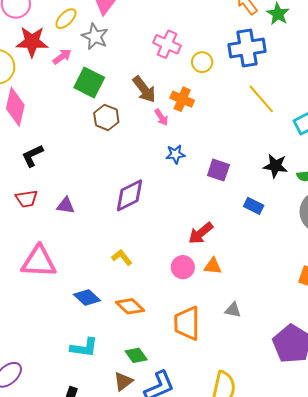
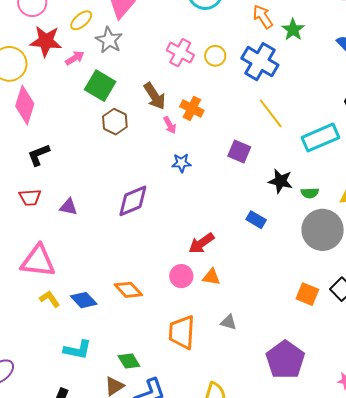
blue cross: (247, 48) -> (260, 62), turned 36
yellow circle: (202, 62) -> (215, 56), moved
purple square: (218, 170) -> (239, 151), moved
yellow L-shape: (122, 257) -> (50, 299), moved
orange diamond: (130, 306) -> (128, 290), moved

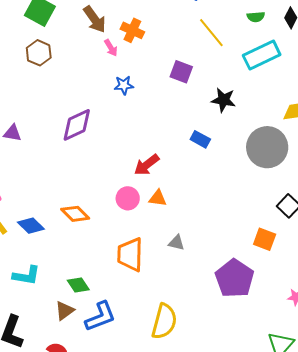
brown hexagon: (115, 122) -> (39, 53), moved
green semicircle: (310, 193) -> (256, 17), moved
orange square: (307, 294) -> (265, 239), moved

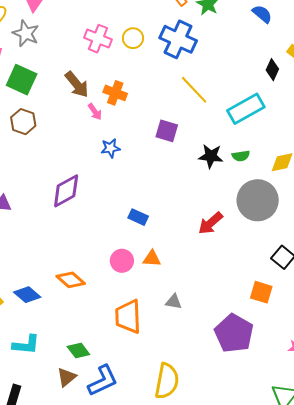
green semicircle: (256, 17) -> (241, 156), moved
blue rectangle: (200, 139) -> (138, 217), moved
red arrow: (147, 165) -> (210, 223), moved

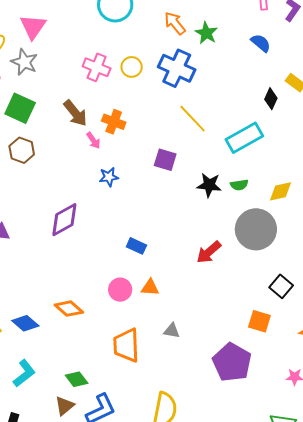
cyan L-shape: (26, 345) -> (24, 373), turned -44

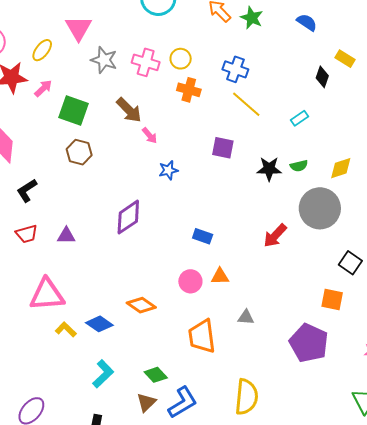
gray star: (24, 62) -> (104, 60), moved
blue cross: (177, 68) -> (235, 69), moved, size x0.7
orange cross: (114, 122) -> (189, 90), moved
cyan rectangle: (244, 138) -> (300, 118), size x0.5

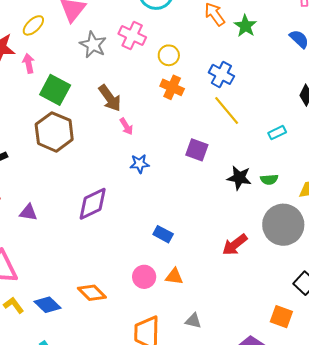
pink cross: (146, 62) -> (132, 36), moved
pink arrow: (43, 88) -> (29, 63), turned -66
brown hexagon: (79, 152) -> (54, 132), size x1.5

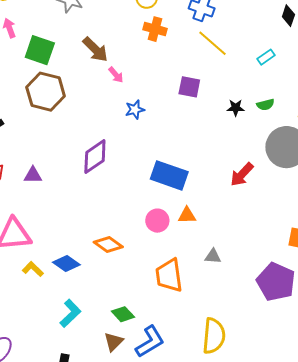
black star: (239, 178) -> (236, 108), size x0.7
blue rectangle: (163, 234) -> (169, 175), size x1.8

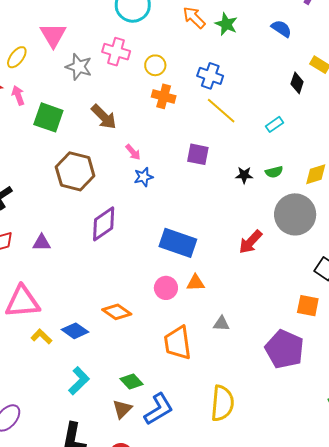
pink arrow: (116, 75) -> (133, 152), moved
brown hexagon: (46, 92) -> (75, 171), moved

